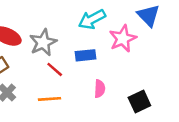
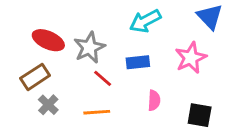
pink star: (123, 39) -> (191, 58), moved
black square: (139, 102) -> (200, 115), turned 35

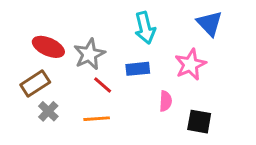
cyan arrow: (145, 21) -> (145, 28), turned -76
pink semicircle: (154, 100) -> (166, 101), moved

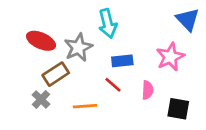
cyan arrow: (145, 28) -> (108, 23), moved
brown rectangle: (35, 84) -> (56, 74), moved
red line: (103, 85) -> (113, 85), moved

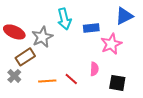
blue triangle: (188, 19) -> (124, 16), turned 48
blue rectangle: (122, 61) -> (91, 28), moved
red line: (113, 85) -> (71, 79), moved

